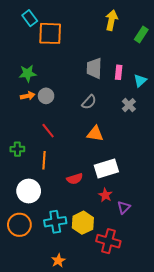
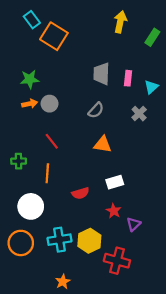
orange square: (50, 33) -> (54, 36), turned 30
white rectangle: (106, 168) -> (115, 182), size x0.7

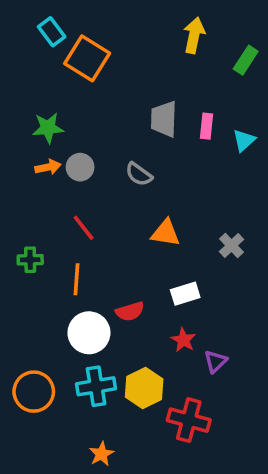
gray semicircle: (96, 110) -> (139, 174), moved, turned 84
gray cross: (139, 114) -> (231, 245), moved
white circle: (31, 206) -> (89, 333), moved

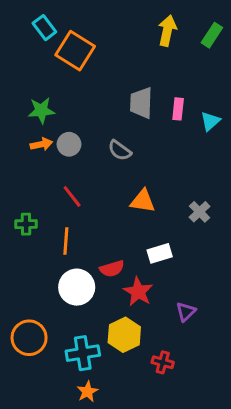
green rectangle: (246, 60) -> (212, 35), moved
red star: (183, 340) -> (138, 292), moved, size x1.4
cyan cross: (96, 386) -> (83, 353), moved
red cross: (189, 420) -> (163, 362), size x0.6

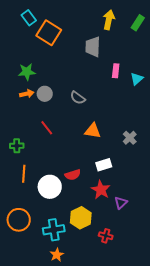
gray trapezoid: (141, 103) -> (93, 47), moved
orange line: (66, 241) -> (24, 174), moved
red star: (138, 292) -> (101, 190), moved

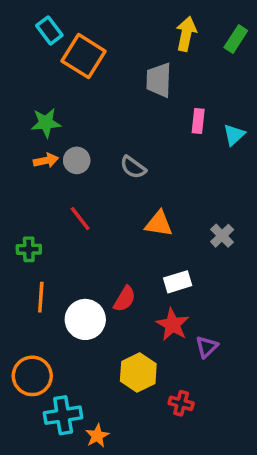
red semicircle: (73, 175) -> (125, 299), turned -42
cyan cross: (54, 230) -> (63, 415), moved

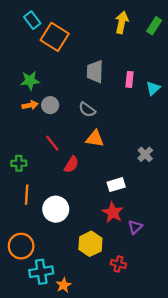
gray trapezoid: (159, 80) -> (95, 72), moved
orange triangle: (159, 224) -> (95, 139), moved
red semicircle: (125, 299) -> (71, 164), moved

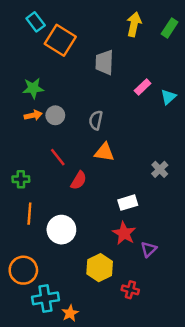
gray trapezoid: (95, 72) -> (104, 62), moved
pink rectangle: (130, 79) -> (143, 87), turned 40
gray semicircle: (87, 110) -> (96, 120), turned 66

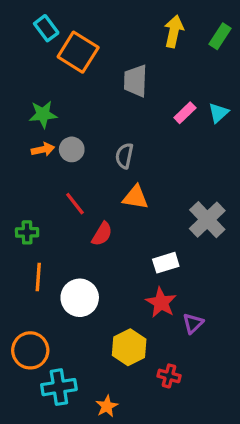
cyan triangle: (168, 97) -> (218, 113), moved
gray cross: (160, 169) -> (207, 220), size x1.6
orange star: (70, 313) -> (107, 406), moved

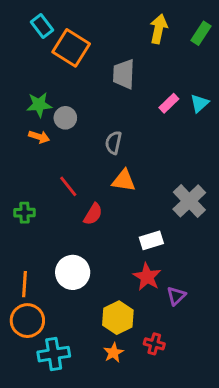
orange arrow: (43, 149) -> (39, 137), turned 30
gray circle: (72, 149) -> (65, 118), moved
orange line: (38, 277) -> (25, 284), moved
orange star: (107, 406) -> (113, 353), moved

